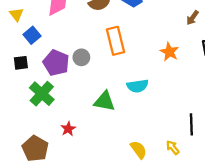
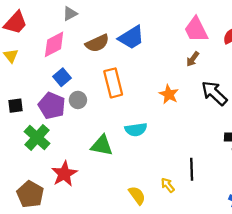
blue square: (32, 35) -> (62, 77), moved
red star: (68, 129) -> (64, 174), size x1.6
yellow arrow: (173, 148) -> (168, 185), moved

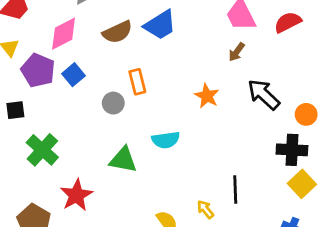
orange rectangle: (113, 83) -> (137, 82), size x0.7
gray circle: (78, 100) -> (113, 103), moved
purple pentagon: (52, 106) -> (38, 70), moved

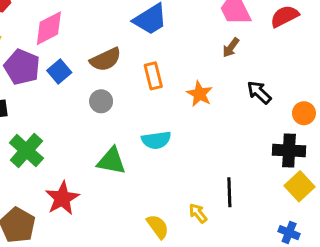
brown semicircle: (117, 32) -> (106, 60), moved
orange rectangle: (137, 82) -> (153, 76), moved
black arrow: (264, 95) -> (259, 92), size x0.7

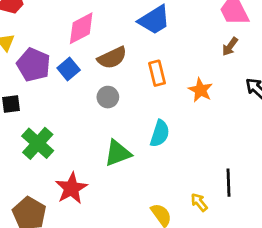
pink diamond: (49, 28) -> (81, 28), moved
cyan semicircle: (156, 140) -> (160, 134), turned -64
green triangle: (111, 161) -> (118, 153), turned -32

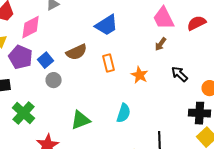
pink diamond: (81, 28) -> (31, 27), moved
gray circle: (108, 97) -> (54, 80), moved
cyan semicircle: (160, 134) -> (124, 113), moved

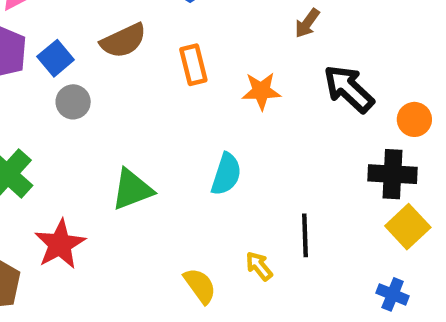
black arrow: (180, 74) -> (349, 89), size x1.4
orange star: (140, 75) -> (261, 91), turned -30

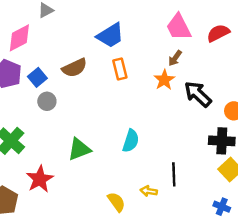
orange rectangle: (193, 65) -> (120, 69), moved
orange star: (261, 91) -> (164, 80), moved, turned -30
yellow arrow: (259, 266) -> (149, 191), turned -42

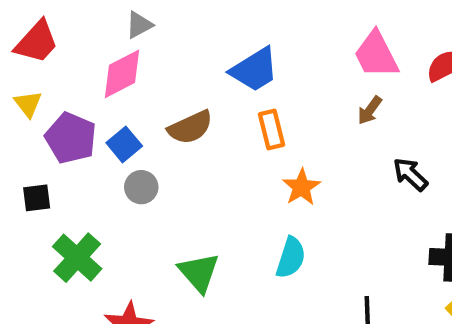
pink diamond: (19, 38) -> (122, 74), moved
orange star: (164, 80) -> (301, 187), moved
black arrow: (198, 94) -> (410, 174), size x0.7
green triangle: (79, 149) -> (199, 273), turned -50

